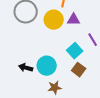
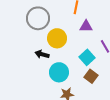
yellow circle: (54, 20) -> (57, 38), moved
black arrow: (26, 68) -> (42, 54), moved

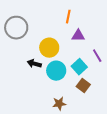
gray circle: (38, 18) -> (16, 28), moved
cyan circle: (59, 72) -> (56, 71), moved

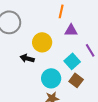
cyan circle: (56, 71) -> (51, 78), moved

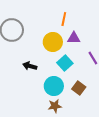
yellow circle: (42, 42) -> (53, 42), moved
cyan square: (72, 61) -> (65, 63), moved

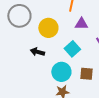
yellow circle: (53, 42) -> (48, 28), moved
brown square: (79, 88) -> (86, 74), turned -32

